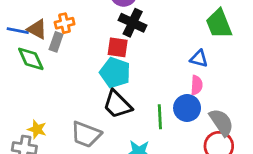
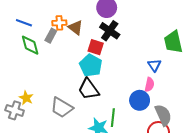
brown triangle: (37, 29) -> (76, 28), moved
blue triangle: (199, 59) -> (154, 65), turned 32
green line: (160, 117) -> (113, 118), moved

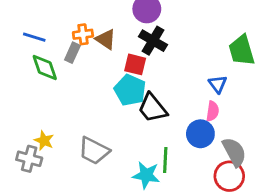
black trapezoid: (89, 89) -> (152, 108), moved

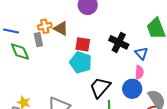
black cross: (153, 41) -> (119, 42), moved
gray rectangle: (72, 53) -> (38, 40), turned -32
black trapezoid: (152, 108) -> (100, 87), moved, turned 85

